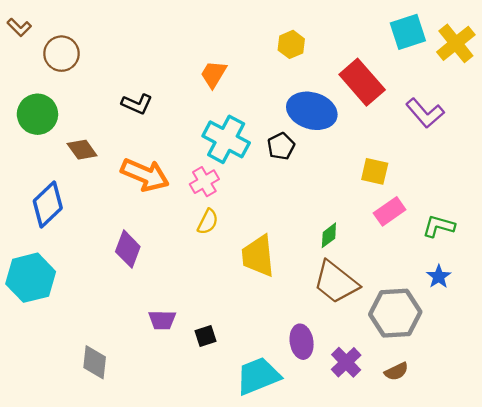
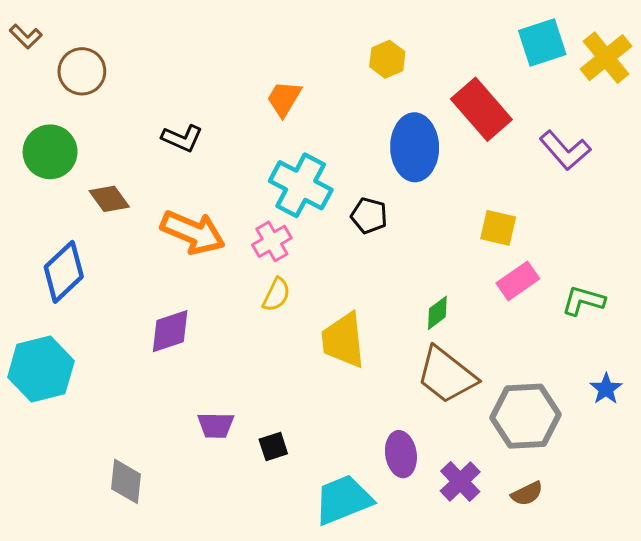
blue ellipse: (312, 111) -> (415, 147), turned 72
black pentagon: (281, 146) -> (369, 216), moved, turned -30
purple diamond: (128, 249) -> (170, 331), turned 51
blue star: (439, 277) -> (606, 389), moved

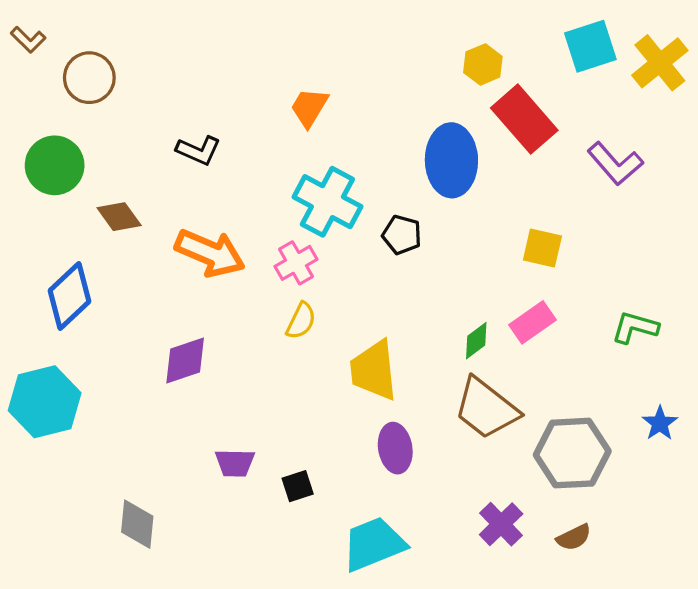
yellow hexagon: (387, 59) -> (483, 64), moved
pink rectangle: (518, 281) -> (532, 322), moved
purple ellipse: (401, 454) -> (395, 448), moved

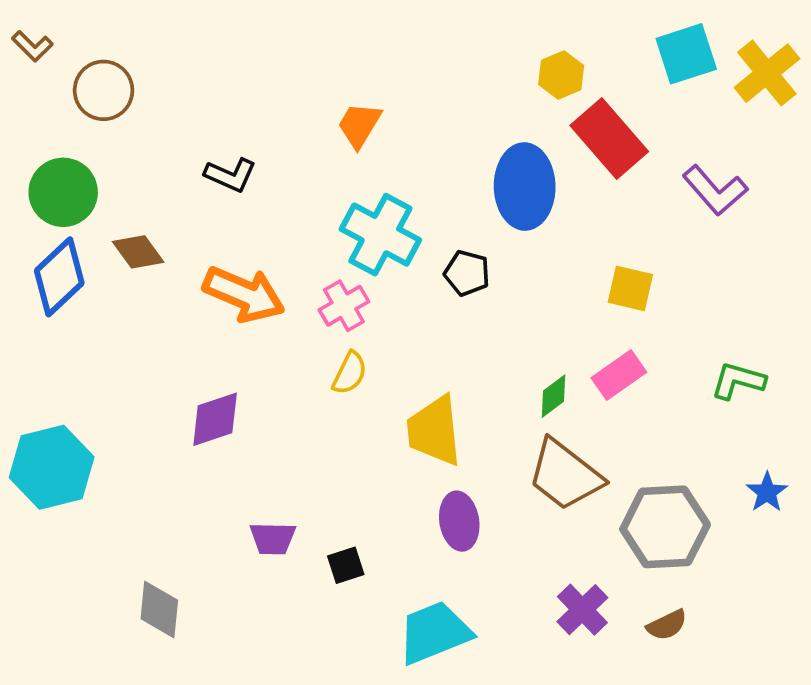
blue diamond: (69, 296) -> (59, 277), moved

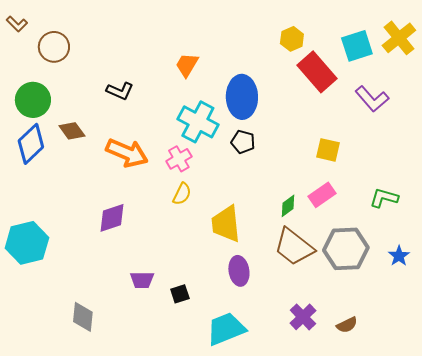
cyan square: (686, 54) -> (357, 46), moved
blue ellipse: (525, 187) -> (242, 97), moved
gray hexagon: (665, 527) -> (346, 249), moved

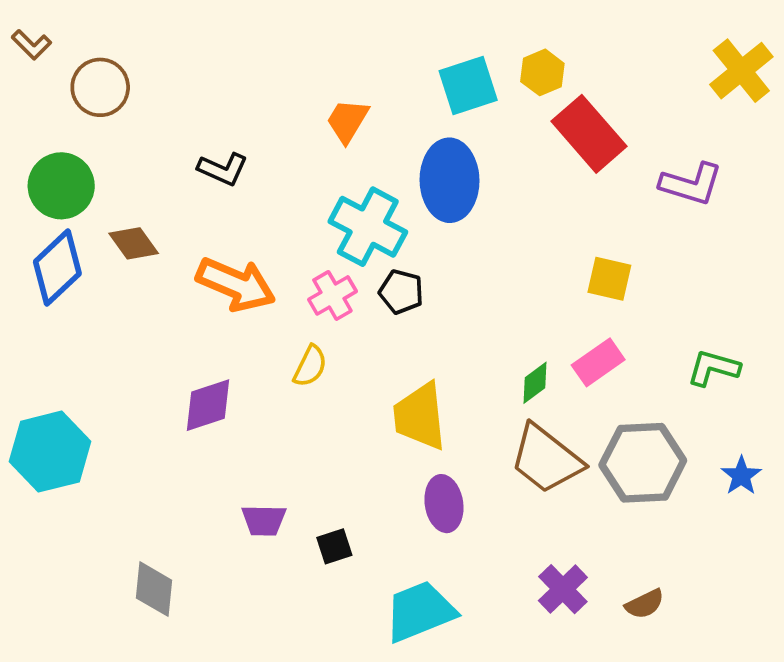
cyan square: (357, 46) -> (468, 85), moved
purple L-shape: (372, 99) -> (691, 184), turned -32
black pentagon: (243, 142) -> (401, 292), moved
yellow semicircle: (182, 194) -> (310, 366), moved

